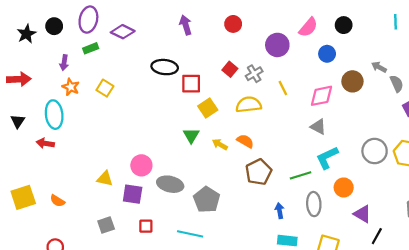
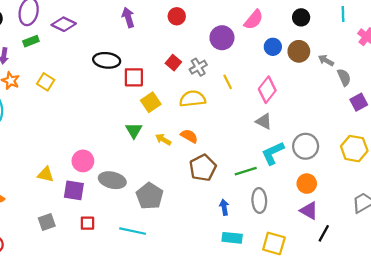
black circle: (344, 25) -> (301, 17), moved
brown circle: (352, 81) -> (299, 51), moved
pink diamond: (322, 96) -> (267, 90), turned -40
gray circle: (375, 151) -> (306, 146), moved
orange circle: (344, 187) -> (307, 184), moved

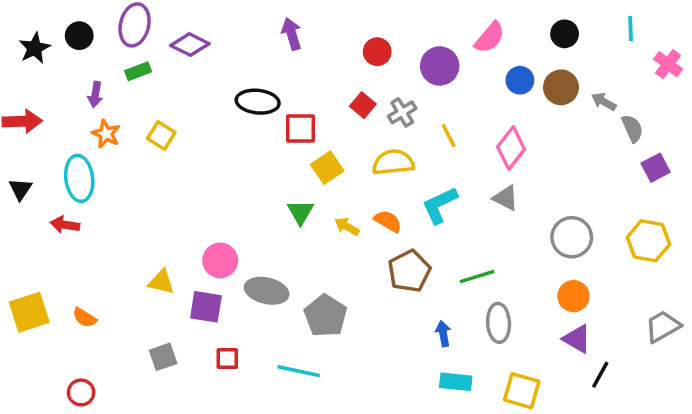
red circle: (177, 16) -> (377, 52), moved
cyan L-shape: (273, 153) -> (440, 205), moved

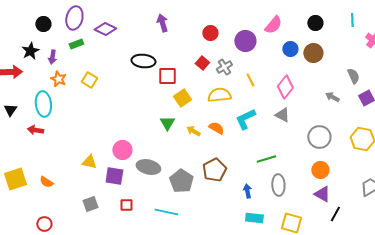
black star: (35, 48) -> (30, 51), moved
gray arrow: (604, 102) -> (332, 97), moved
brown pentagon: (409, 271) -> (214, 170), moved

